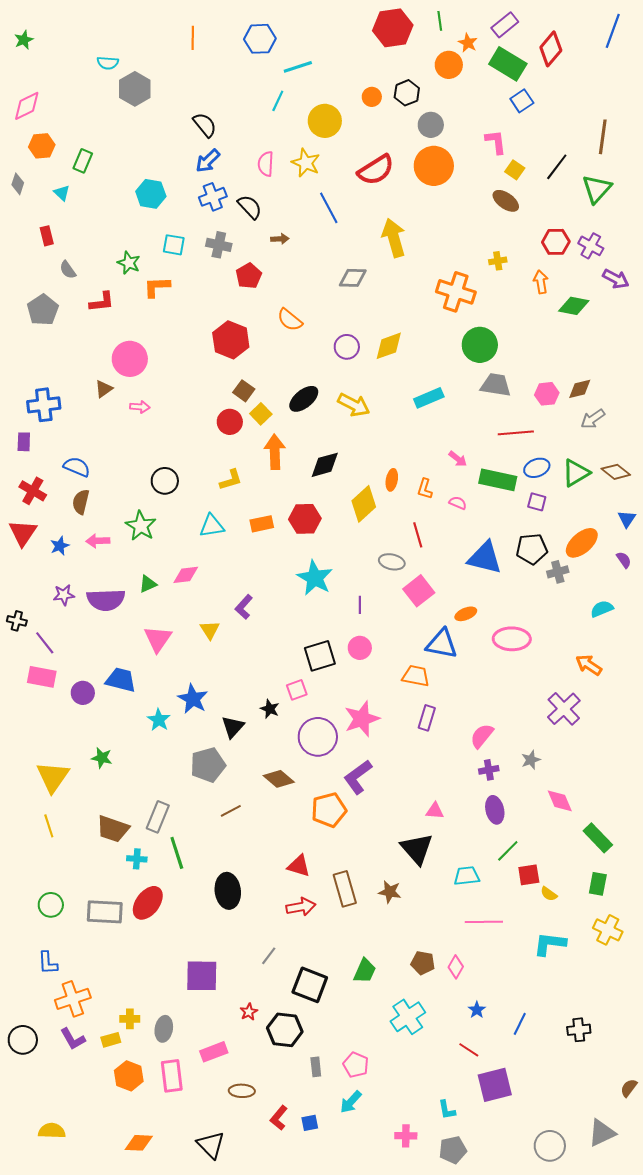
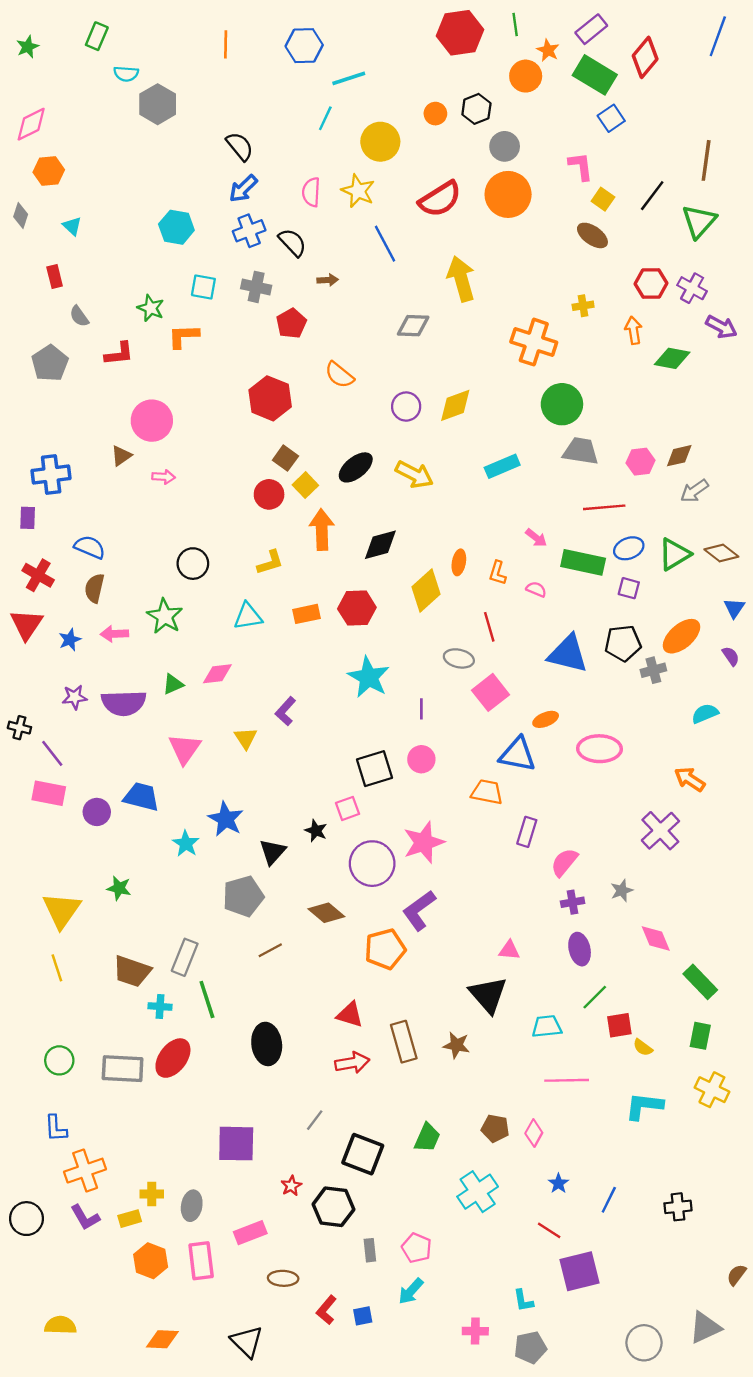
green rectangle: (83, 161) -> (97, 36), moved
purple rectangle: (427, 718) -> (527, 832), moved

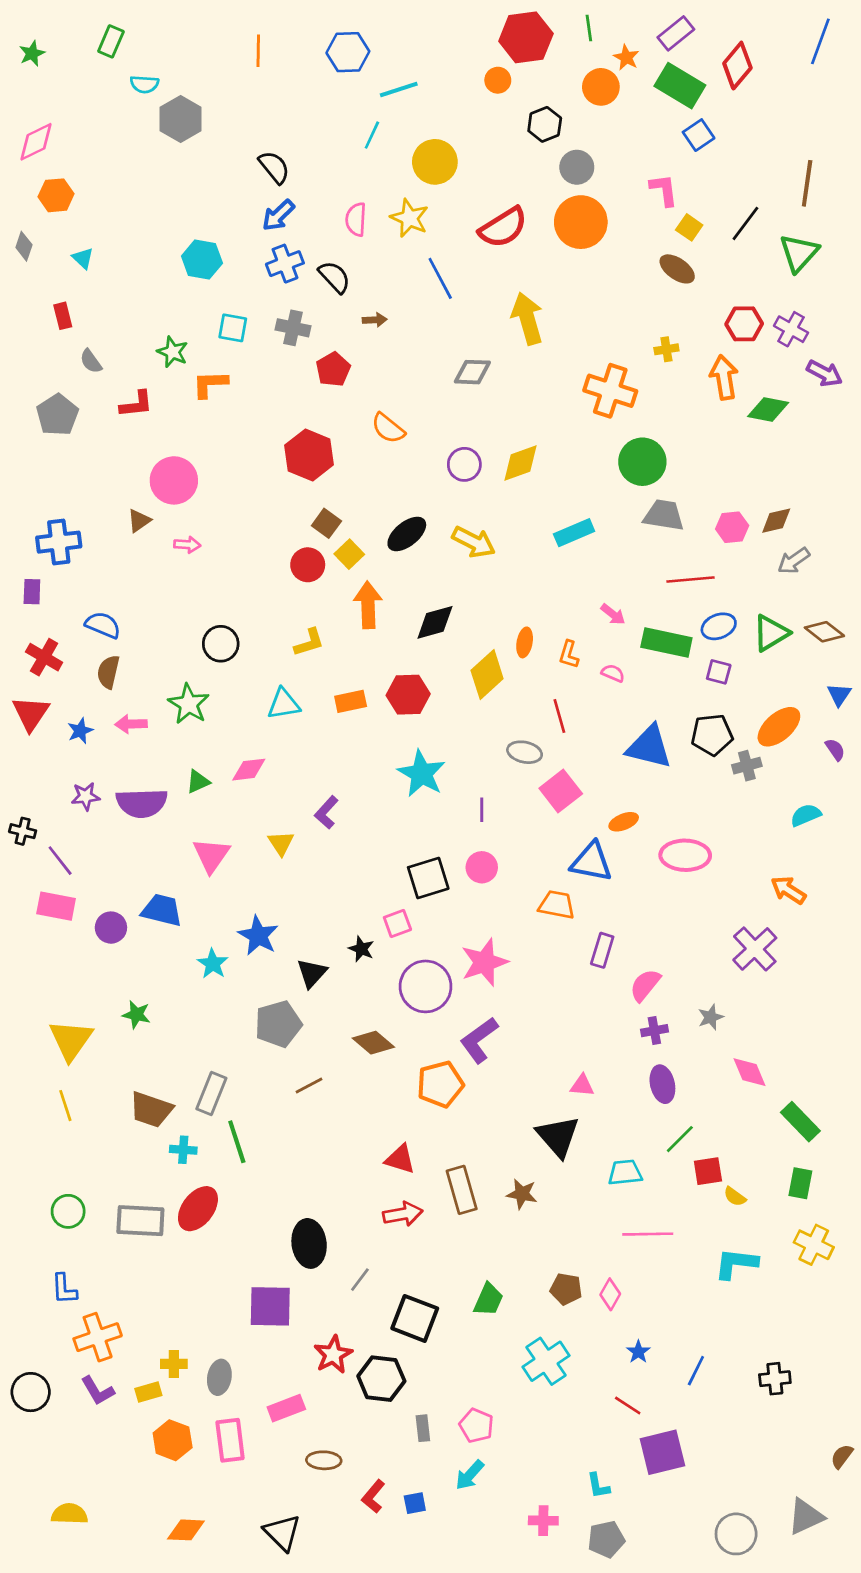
orange circle: (435, 114) -> (498, 80), moved
orange arrow: (633, 330) -> (724, 377), size x1.4
black ellipse: (267, 1044) -> (309, 1243), moved
red star: (291, 1186) -> (333, 1355), size x1.6

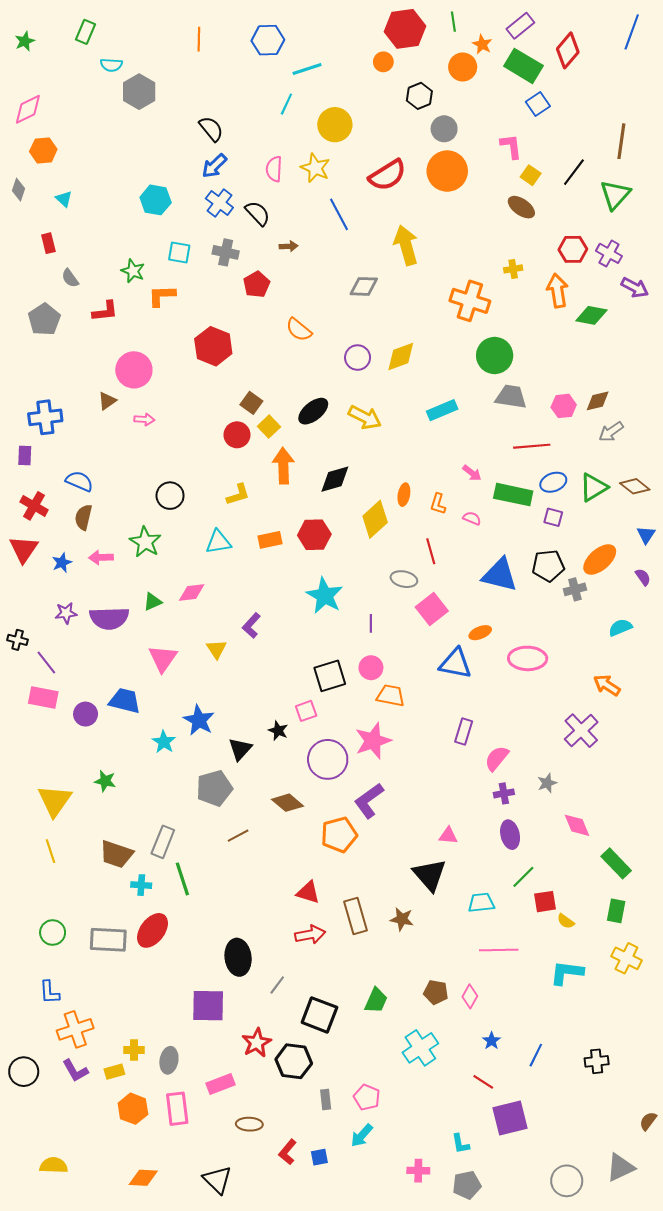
blue cross: (285, 264) -> (219, 203), turned -32
red hexagon: (309, 455) -> (213, 346), moved
orange trapezoid: (557, 905) -> (391, 696), moved

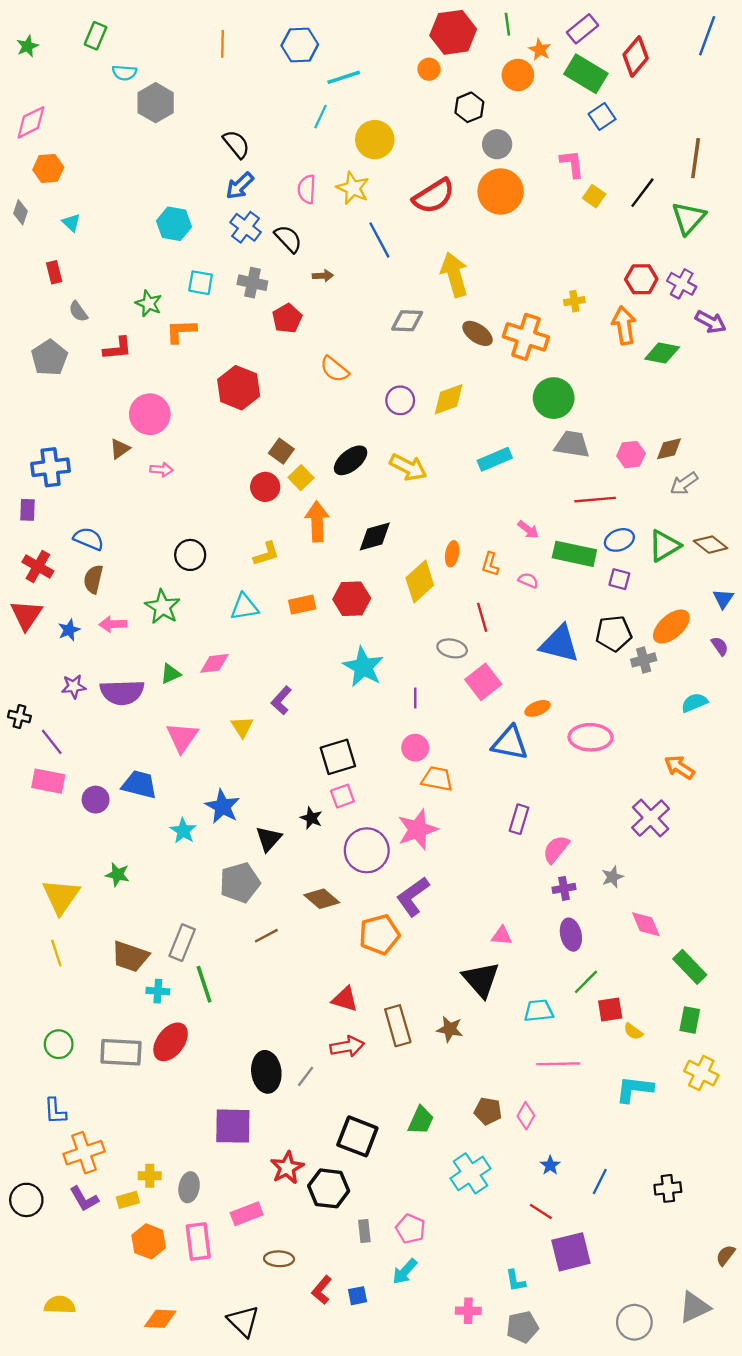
brown ellipse: (521, 207) -> (477, 333), moved
black square: (330, 676) -> (338, 757), moved
gray line: (277, 985) -> (306, 1076), moved

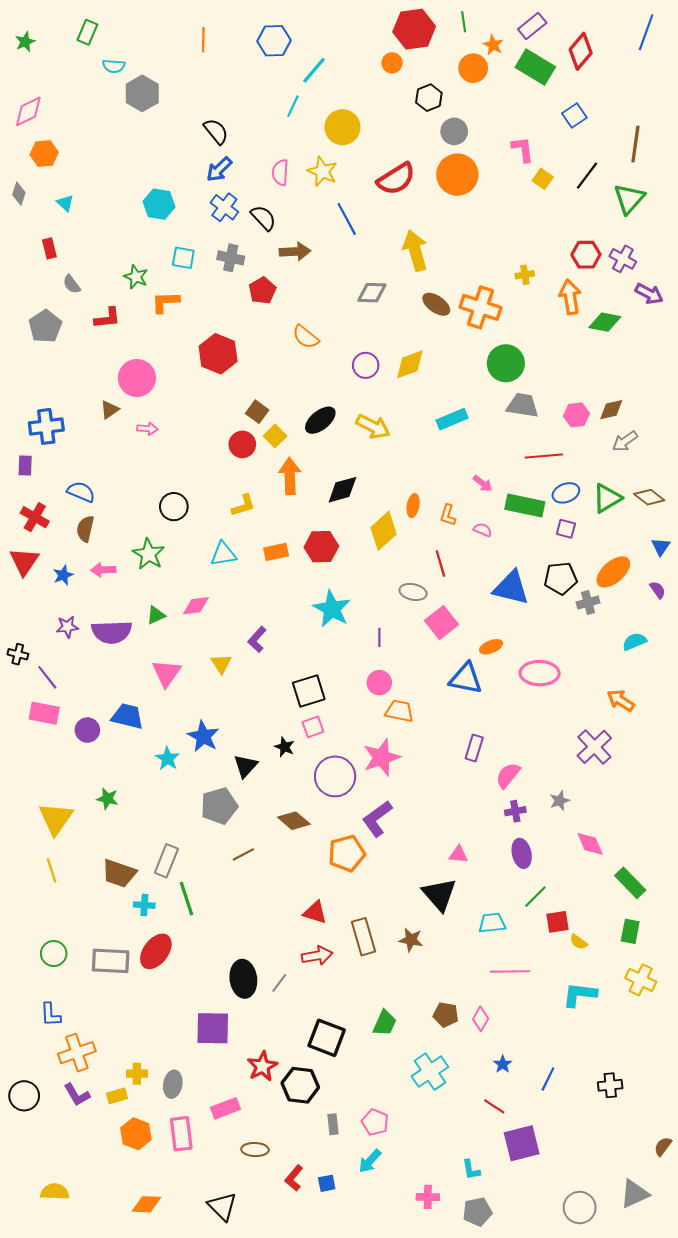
cyan line: (344, 77) -> (314, 70), turned -32
blue square: (602, 117) -> (574, 116), moved
brown arrow: (323, 276) -> (295, 252), size x1.6

